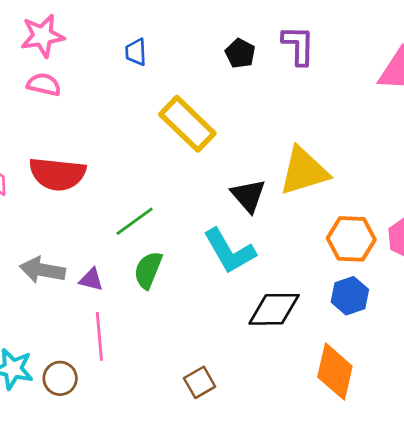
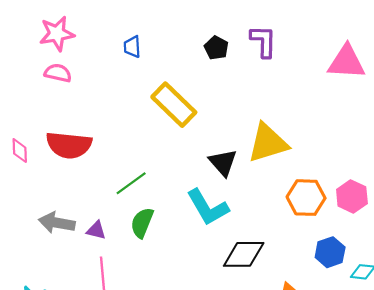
blue hexagon: (350, 296) -> (330, 252), moved

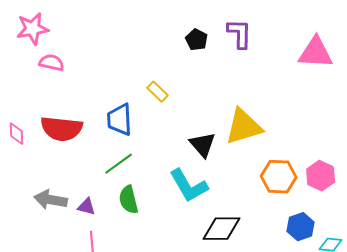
pink star: (57, 34) -> (33, 29), moved
blue trapezoid: (132, 47) -> (120, 120), moved, size x1.6
yellow rectangle: (174, 105) -> (158, 92), size x0.5
green semicircle: (142, 223) -> (129, 200), turned -36

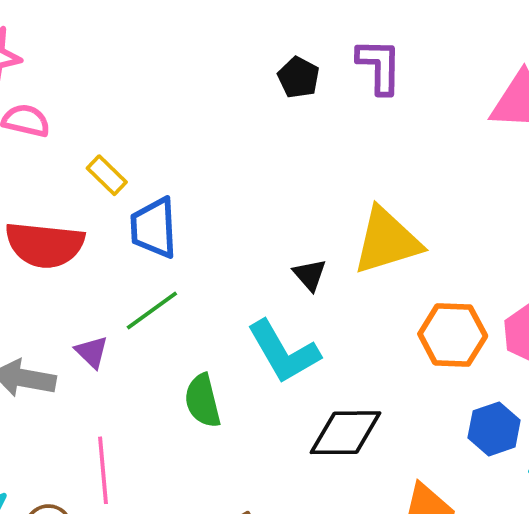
yellow rectangle: (158, 92) -> (107, 175), moved
black triangle: (203, 145) -> (310, 275), size x0.7
green semicircle: (129, 200) -> (203, 401), moved
purple triangle: (87, 207) -> (92, 352), moved, turned 30

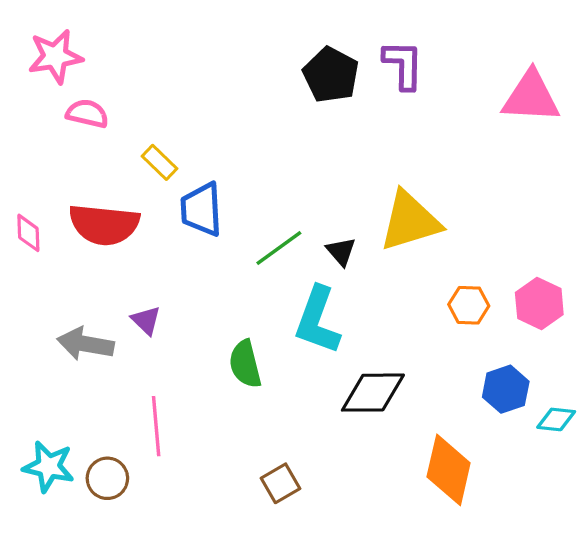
black pentagon: (299, 77) -> (331, 75), size x1.5
green line: (152, 311) -> (279, 248), moved
orange hexagon: (453, 335) -> (469, 305), size x0.7
cyan L-shape: (283, 352) -> (317, 320), turned 50

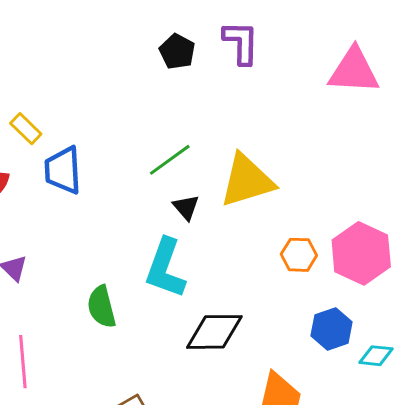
black pentagon: (331, 75) -> (177, 51), size x0.7
green line: (279, 248) -> (170, 160), moved
pink hexagon: (539, 304) -> (361, 253), size x1.4

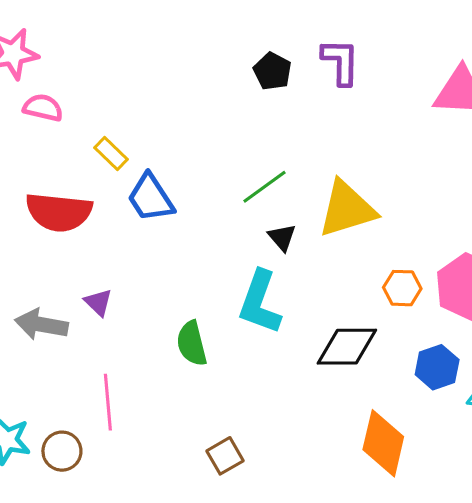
blue trapezoid: (63, 170) -> (151, 198), turned -30
black diamond: (214, 332) -> (347, 347), moved

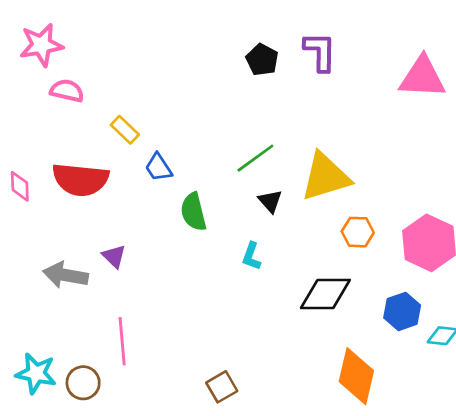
blue trapezoid: (151, 198) -> (158, 167), size x0.7
orange hexagon: (402, 288) -> (358, 232), moved
cyan L-shape: (260, 302) -> (251, 256), size x0.5
green semicircle: (192, 343) -> (193, 212), moved

